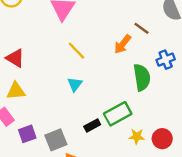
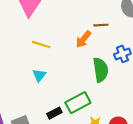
brown line: (141, 28) -> (101, 25), turned -40
yellow line: (77, 51) -> (41, 45), turned -30

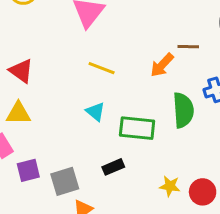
cyan triangle: (39, 75) -> (95, 112), turned -32
green rectangle: (78, 103) -> (137, 128), moved, turned 30

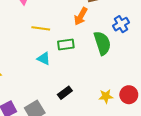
green rectangle: (137, 128) -> (66, 45), moved, size x0.7

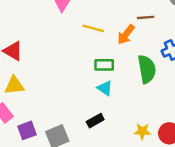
yellow line: (41, 28) -> (93, 28), moved
cyan triangle: (44, 59) -> (105, 88), moved

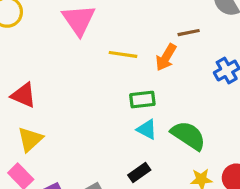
green semicircle: (147, 69) -> (188, 136), moved, turned -40
yellow triangle: (14, 85) -> (30, 139), turned -30

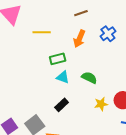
orange arrow: (166, 57) -> (79, 39), moved
green semicircle: (188, 136) -> (89, 78), size x0.7

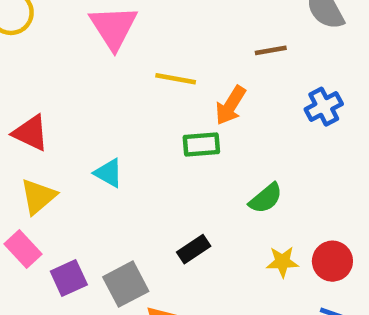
orange arrow: (79, 39) -> (230, 105), moved
cyan triangle: (63, 77) -> (108, 173), moved
green semicircle: (89, 78) -> (266, 198), turned 105

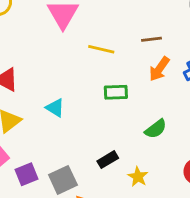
brown line: (271, 50) -> (152, 39), moved
orange arrow: (230, 105) -> (159, 69), moved
yellow star: (282, 262) -> (138, 177), moved, turned 30

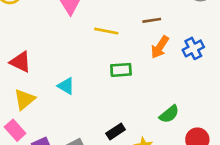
green semicircle: (156, 129) -> (169, 114), moved

